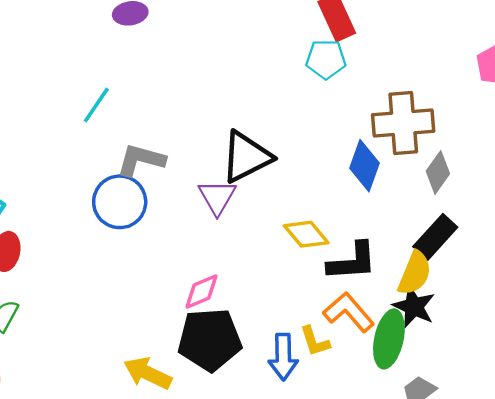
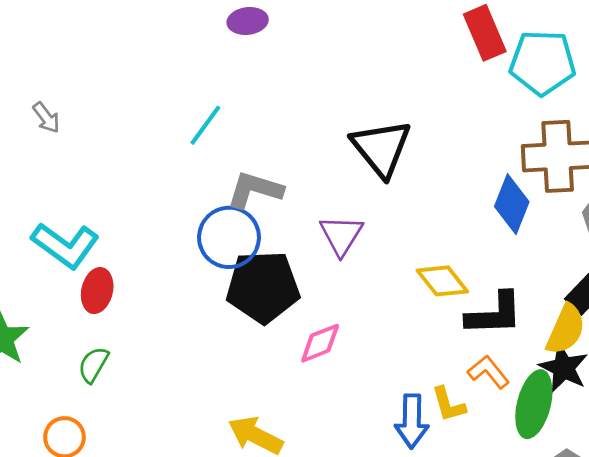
cyan pentagon: (326, 59) -> (542, 63), moved, size x1.4
black triangle: (246, 157) -> (381, 148), moved, turned -44
orange L-shape: (349, 312) -> (488, 372), size x0.7
black pentagon: (210, 340) -> (263, 287), moved

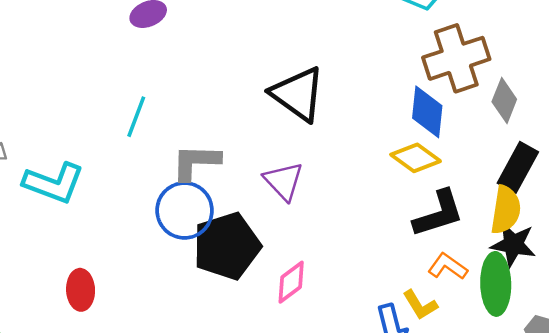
cyan L-shape: (65, 245) -> (54, 183), moved
yellow diamond: (442, 281) -> (416, 158), moved

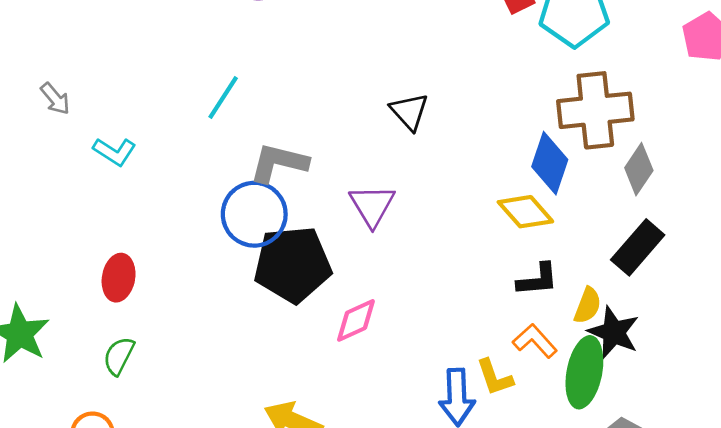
black triangle: (298, 94) -> (409, 112), size x0.6
cyan L-shape: (54, 183) -> (115, 152), size x0.6
yellow semicircle: (506, 210) -> (588, 305), moved, size x0.7
black L-shape: (439, 214) -> (538, 280), size x0.7

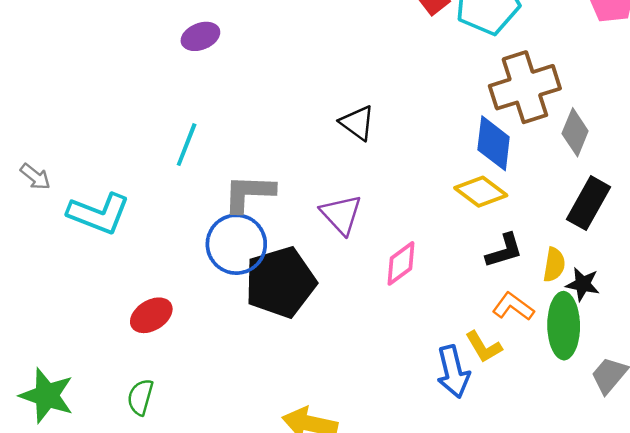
cyan L-shape: (115, 152) -> (99, 214), size x1.6
red ellipse: (119, 278) -> (151, 315), moved, turned 60
pink diamond: (356, 320) -> (401, 263), moved
black star: (614, 332) -> (583, 284), size x0.7

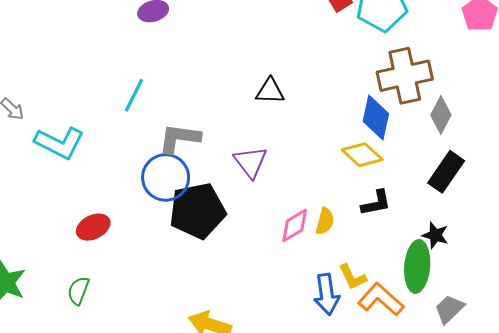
black triangle: (357, 123) -> (270, 91), turned -40
pink diamond: (401, 263) -> (295, 225), moved
yellow semicircle: (554, 265) -> (325, 221), moved
orange L-shape: (513, 307) -> (381, 299), moved, size x1.4

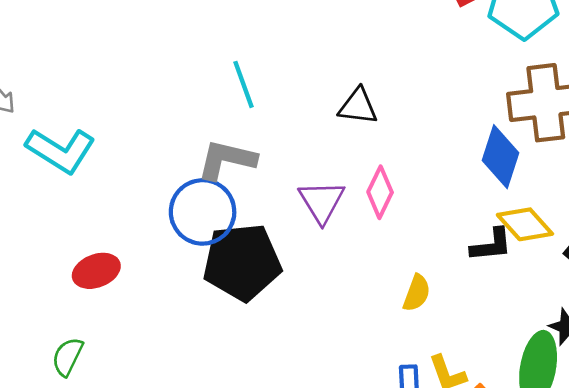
cyan line: (134, 95) -> (244, 84), moved, turned -52
yellow diamond: (362, 155) -> (525, 224), moved
black L-shape: (376, 203) -> (491, 245), moved
pink diamond: (295, 225) -> (380, 192), moved, turned -39

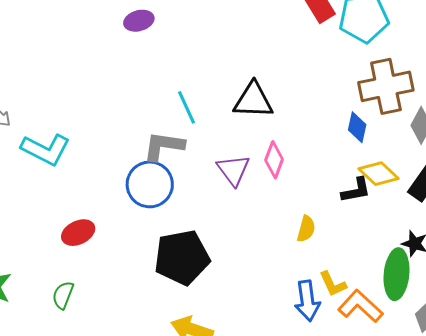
cyan line: (244, 84) -> (186, 107), moved
black triangle: (358, 106) -> (253, 100), size x1.4
blue diamond: (500, 157) -> (357, 127), size x0.7
black pentagon: (242, 262) -> (182, 258), moved

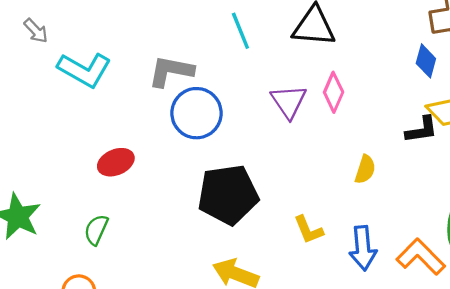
gray L-shape: (164, 146) -> (171, 71), moved
yellow L-shape: (333, 284) -> (308, 230), moved

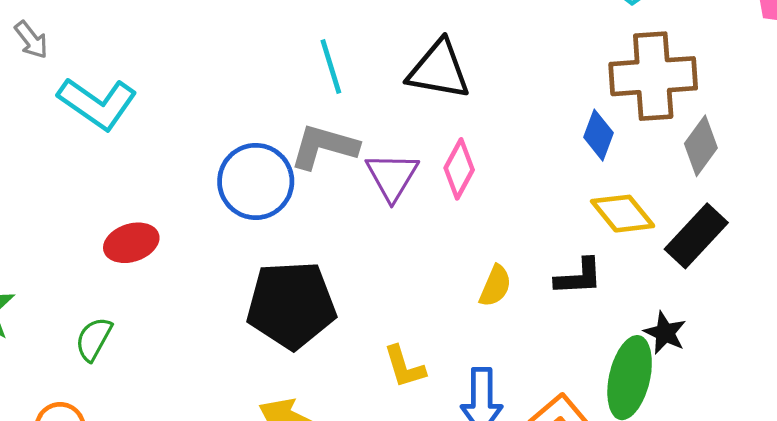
gray L-shape: (171, 71) -> (324, 147), moved
black L-shape: (422, 130) -> (579, 277), moved

